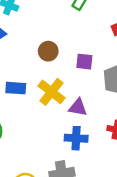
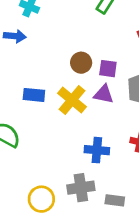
brown circle: (48, 51) -> (81, 63), moved
purple triangle: (78, 107) -> (104, 94), moved

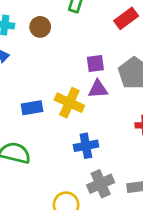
brown circle: (81, 63) -> (40, 27), moved
blue cross: (97, 150) -> (86, 146), moved

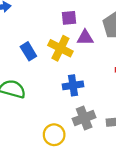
purple square: (95, 63) -> (69, 18), moved
blue rectangle: (32, 108) -> (28, 51), turned 66

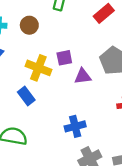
yellow cross: (60, 48) -> (38, 68), moved

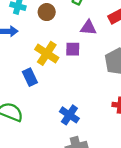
purple triangle: (83, 76) -> (88, 28), moved
blue cross: (75, 126) -> (69, 115), turned 36

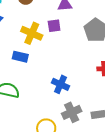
blue rectangle: (30, 77) -> (20, 57), turned -42

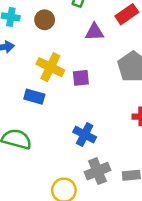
purple square: (54, 26) -> (81, 78), moved

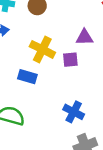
purple triangle: (94, 32) -> (84, 37), moved

